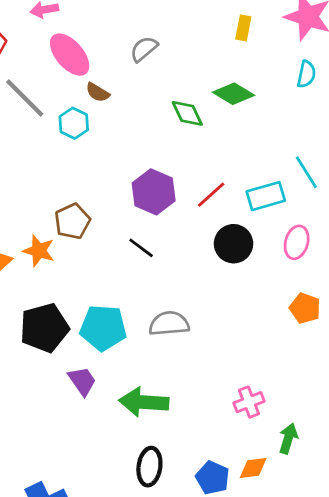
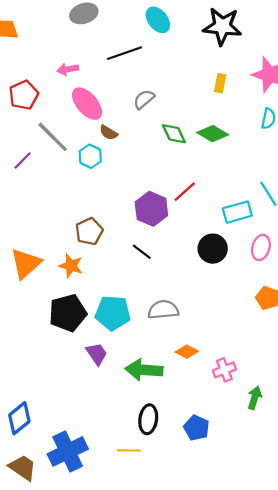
green diamond: (187, 113) -> (174, 134), moved
red line: (211, 195) -> (185, 192), moved
orange star: (39, 251) -> (71, 266), moved
orange diamond: (253, 468) -> (187, 352), moved, turned 35

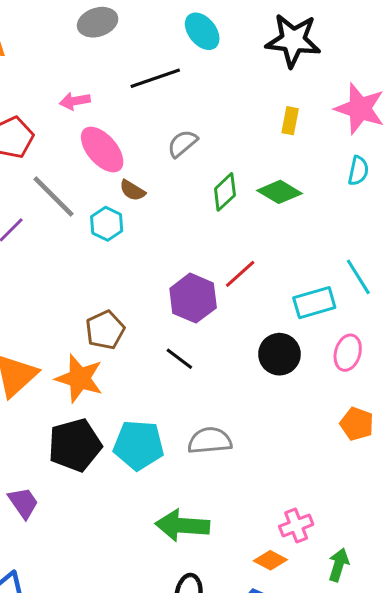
green diamond: (174, 134) -> (225, 192), turned 72
orange star: (71, 266) -> (79, 378), size x1.4
orange diamond: (187, 352) -> (270, 560), moved
purple trapezoid: (97, 354) -> (23, 503), moved

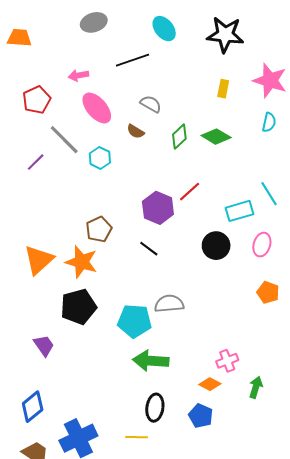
gray semicircle: (182, 143) -> (151, 104), turned 70
brown semicircle: (132, 190) -> (136, 131), moved
cyan pentagon: (138, 445) -> (135, 321), moved

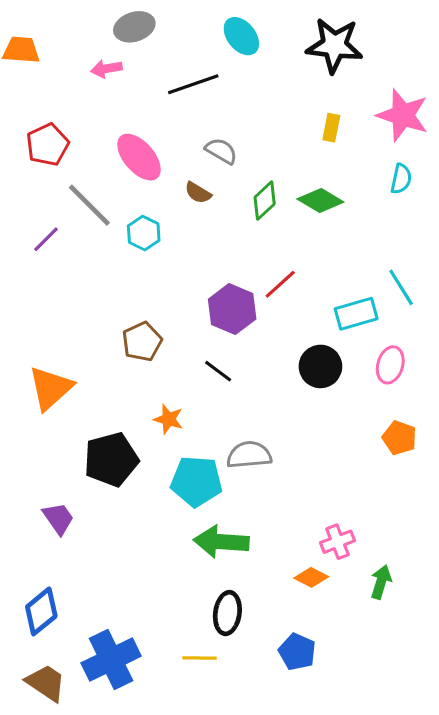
pink arrow: (78, 75) -> (106, 69), moved
orange star: (82, 262) -> (168, 419), moved, size x0.6
blue pentagon: (201, 416) -> (297, 652), moved

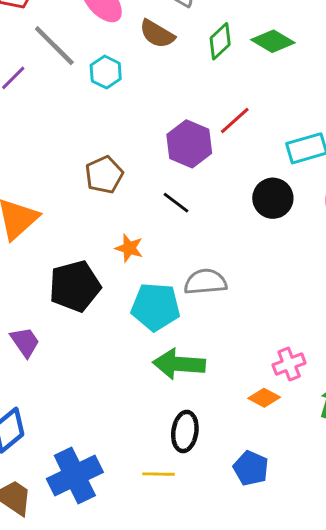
brown semicircle: (198, 193) -> (157, 34), size x1.4

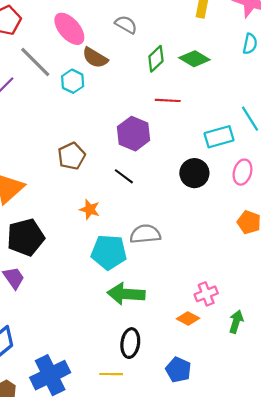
brown semicircle: (157, 34) -> (95, 58), moved
red line: (235, 120) -> (168, 100), moved, turned 45
black pentagon: (75, 286) -> (26, 237), moved

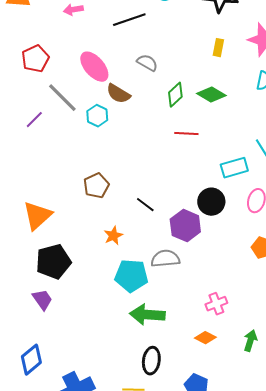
purple hexagon: (133, 134) -> (185, 226), moved
orange star: (90, 209) -> (113, 236), turned 30
pink cross: (206, 294) -> (216, 304), moved

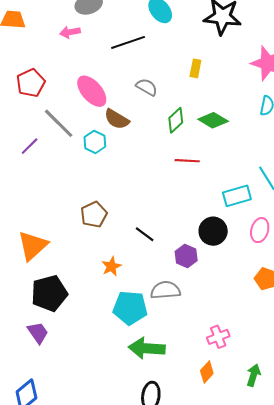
yellow rectangle: (218, 48) -> (195, 68), moved
purple hexagon: (185, 226) -> (186, 256), size x0.7
orange diamond: (205, 338) -> (207, 372), turned -75

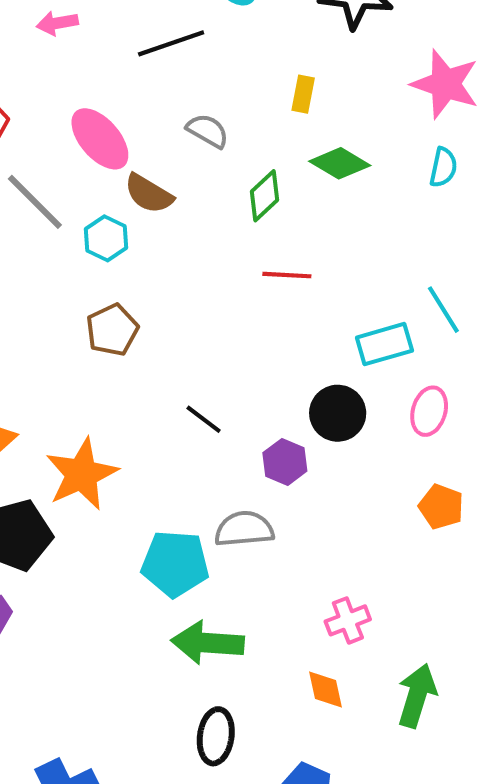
green diamond: (213, 120) -> (340, 163), moved
brown pentagon: (94, 215) -> (112, 330), moved
orange star: (111, 266) -> (82, 474), moved, size x1.8
orange diamond: (207, 372) -> (325, 690), turned -55
green arrow: (253, 375) -> (417, 696), size x1.4

